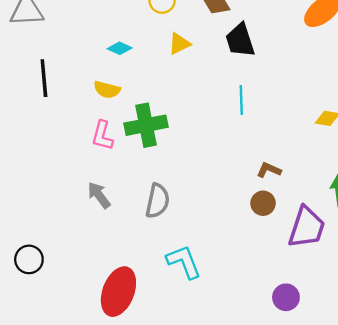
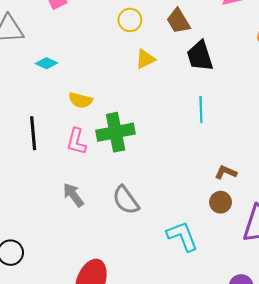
cyan diamond: (120, 48) -> (47, 63), moved
black line: (44, 78) -> (33, 133), moved
gray semicircle: (157, 201) -> (126, 200), turned 132
cyan L-shape: (184, 262) -> (182, 236), moved

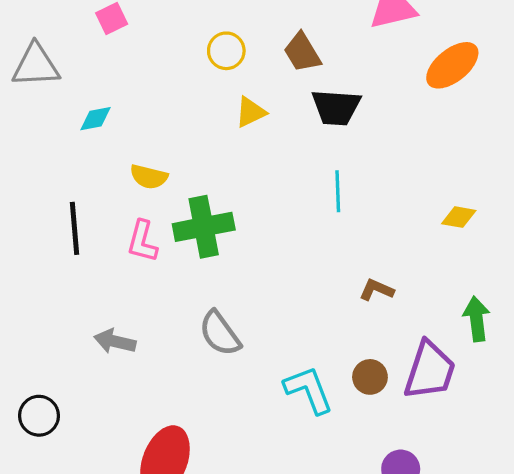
black trapezoid: (200, 56) -> (336, 107), turned -68
cyan diamond: (47, 63) -> (95, 119), turned -35
gray arrow: (73, 195) -> (115, 341), moved, turned -40
brown circle: (221, 202) -> (370, 377), moved

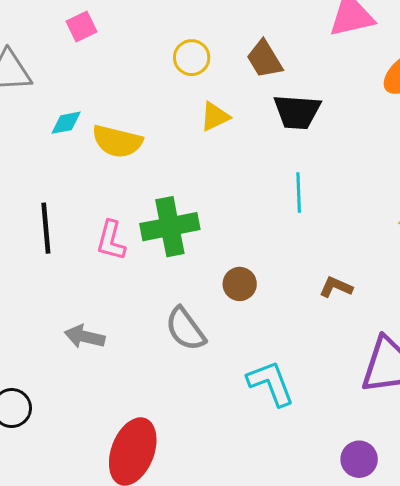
yellow semicircle: (149, 177) -> (117, 141), moved, size x1.4
brown circle: (370, 377) -> (240, 284), moved

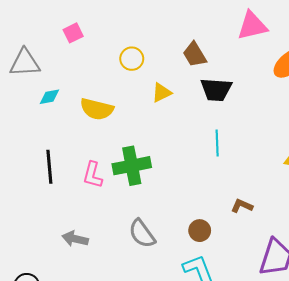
yellow circle: (192, 58) -> (132, 59), moved
cyan diamond: (66, 123) -> (49, 97), moved
brown circle: (240, 284) -> (200, 231), moved

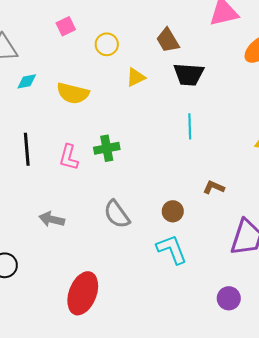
pink square: (73, 33) -> (66, 26), moved
green cross: (132, 166) -> (107, 148), size x0.7

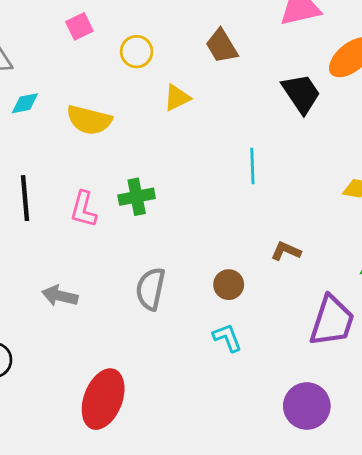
black trapezoid: (189, 74) -> (301, 93), moved, turned -128
gray semicircle: (117, 214) -> (151, 289), turned 48
cyan L-shape: (172, 249) -> (227, 338), size x0.7
purple circle: (229, 298) -> (307, 406), size x1.4

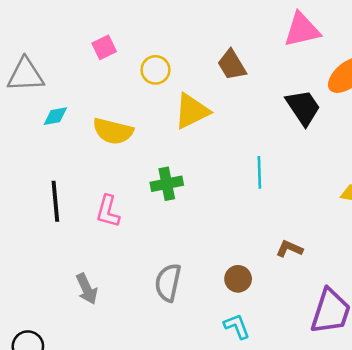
yellow triangle: (177, 98) -> (192, 111), size x1.5
green cross: (137, 197) -> (167, 184), moved
gray arrow: (60, 296) -> (87, 289), turned -128

